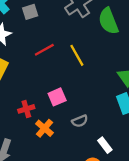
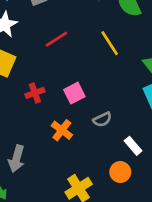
yellow line: (77, 55) -> (110, 43), moved
red cross: (26, 109) -> (35, 93), moved

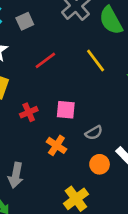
pink square: (74, 93) -> (66, 110), turned 36
orange circle: (120, 172) -> (100, 164), moved

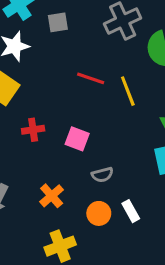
red line: (45, 60) -> (91, 78), moved, turned 40
orange cross: (56, 145) -> (52, 196), moved

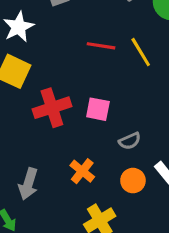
red cross: (33, 130) -> (52, 108), size x1.6

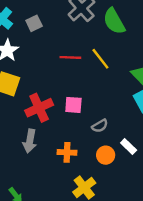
orange cross: (82, 171) -> (67, 152), turned -30
gray arrow: (28, 184) -> (30, 141), moved

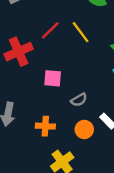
red line: (70, 57) -> (50, 30), turned -48
red cross: (39, 108) -> (19, 52), moved

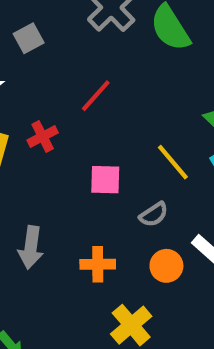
yellow line: (81, 32) -> (173, 162), moved
red cross: (19, 52) -> (43, 136), size x0.6

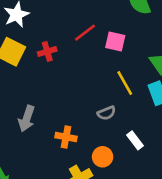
pink square: (105, 180) -> (115, 42), moved
orange circle: (166, 266) -> (103, 157), moved

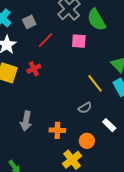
red line: (85, 33) -> (45, 40), moved
pink square: (115, 42) -> (79, 41), moved

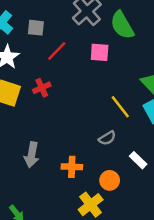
gray square: (29, 22) -> (36, 28), turned 32

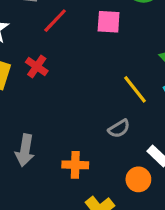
red cross: (42, 88) -> (37, 66), turned -30
orange circle: (110, 180) -> (138, 179), moved

